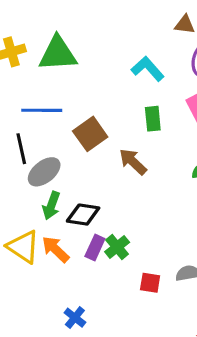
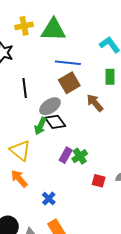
blue line: (42, 110) -> (68, 63), moved
gray ellipse: (44, 172) -> (50, 106), moved
black diamond: (83, 215) -> (55, 122), moved, turned 40
orange arrow: (56, 249) -> (19, 179), moved

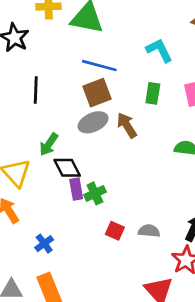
gray ellipse: (50, 106) -> (93, 122), moved
black diamond: (55, 122) -> (67, 168), moved
purple rectangle: (66, 155) -> (76, 189), turned -49

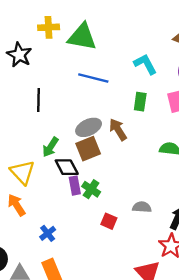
brown square: (97, 93) -> (88, 149), moved
green cross: (95, 193) -> (91, 189), turned -30
gray semicircle: (149, 231) -> (142, 207), moved

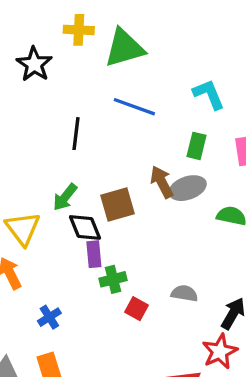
green triangle: (82, 37) -> (124, 48), turned -32
black line: (38, 100) -> (76, 134), moved
gray ellipse: (89, 127) -> (188, 188), moved
green cross: (91, 189) -> (113, 279), moved, turned 36

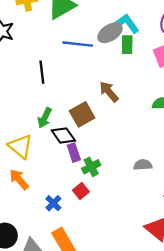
green rectangle: (196, 146) -> (127, 45), moved
gray ellipse: (188, 188) -> (110, 33), moved
red square: (136, 309) -> (81, 191), moved, turned 35

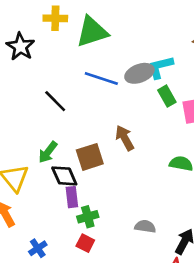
cyan L-shape: (127, 23) -> (160, 67), turned -80
green rectangle: (127, 45) -> (167, 96), moved, turned -42
black line: (42, 72) -> (55, 101), turned -50
red square: (81, 191) -> (85, 243), moved, turned -35

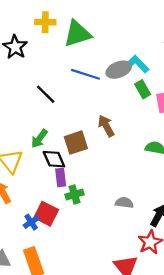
cyan L-shape: (160, 67) -> (137, 64), turned 60
red square: (85, 243) -> (46, 214), moved, size x1.5

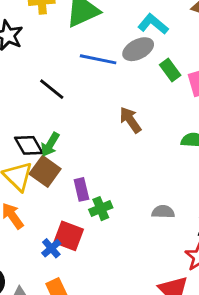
cyan L-shape: (137, 64) -> (153, 24), moved
brown square: (76, 143) -> (45, 171), moved, turned -30
black diamond: (54, 159) -> (29, 145), moved

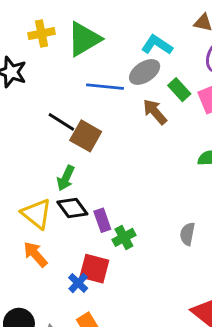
brown arrow: (130, 120) -> (155, 112), moved
black diamond: (29, 145) -> (72, 208), moved
brown square: (45, 171) -> (86, 136), moved
gray semicircle: (163, 212) -> (187, 234), turned -75

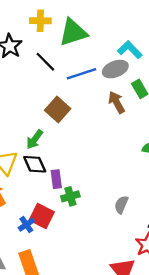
blue line: (105, 87) -> (82, 74), turned -36
black line: (61, 122) -> (45, 62), moved

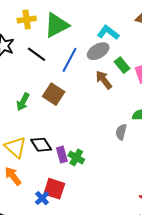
blue line: (82, 74) -> (69, 60), turned -35
green arrow: (35, 139) -> (23, 102), moved
green cross: (70, 196) -> (76, 157), moved, turned -35
gray semicircle: (121, 205) -> (121, 132), moved

